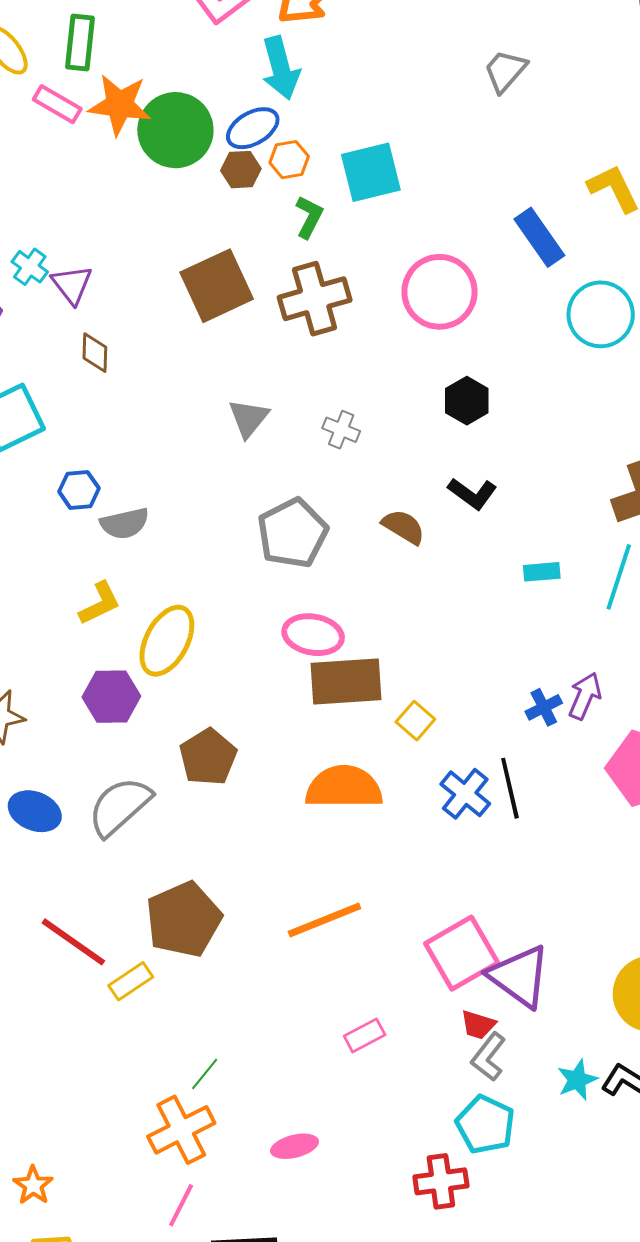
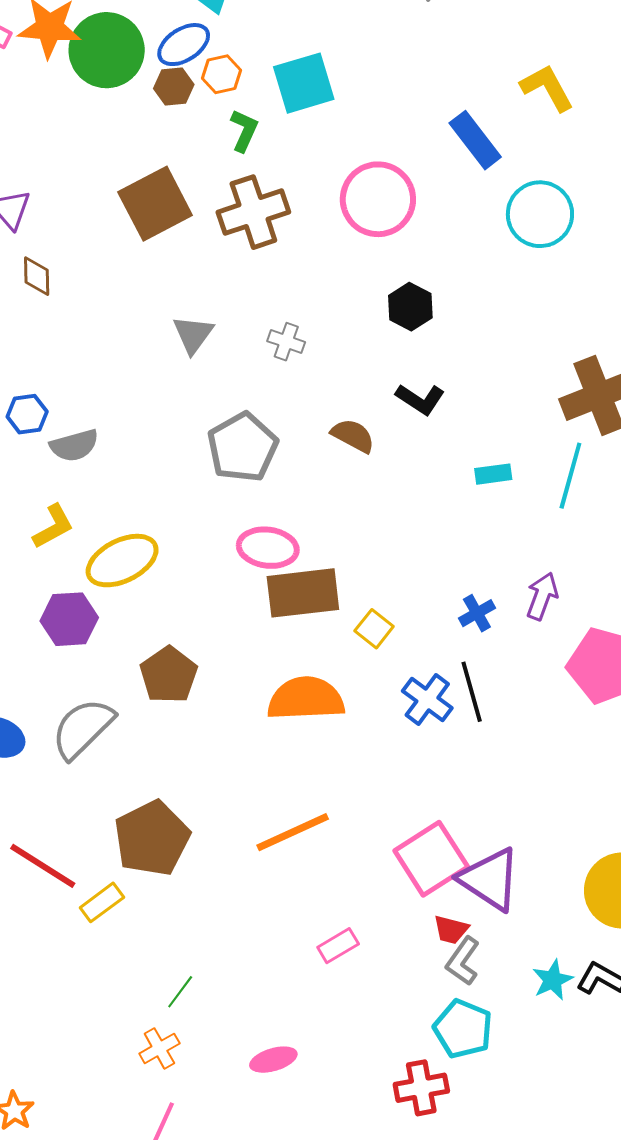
yellow ellipse: (167, 641) -> (122, 561), turned 38
blue cross: (544, 707) -> (477, 613), moved
orange cross: (181, 1130) -> (159, 1048), size x0.6

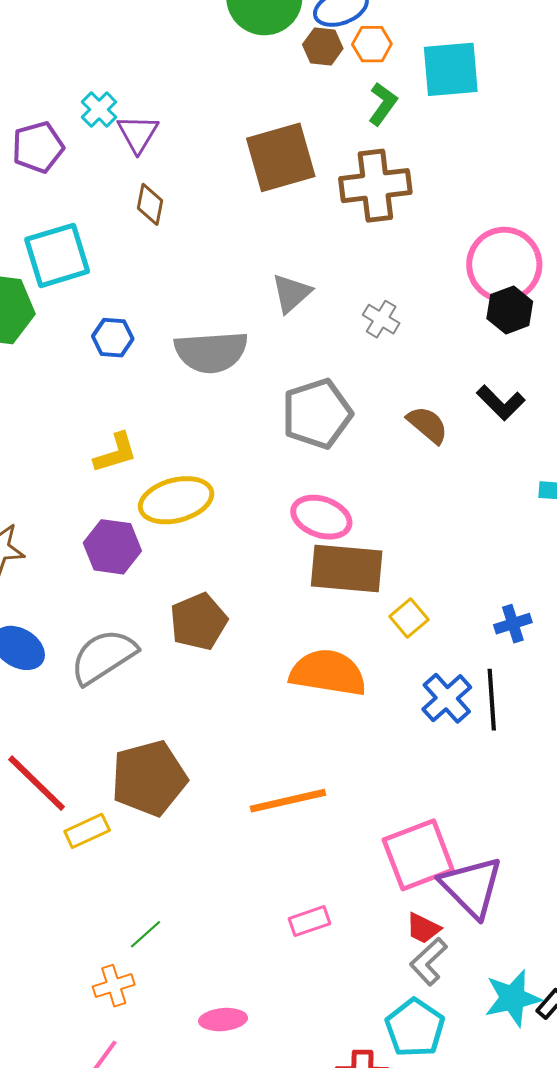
pink circle: (378, 199) -> (504, 265), moved
gray semicircle: (74, 445) -> (211, 352), moved, size x1.5
cyan star: (553, 980) -> (513, 998), size x1.4

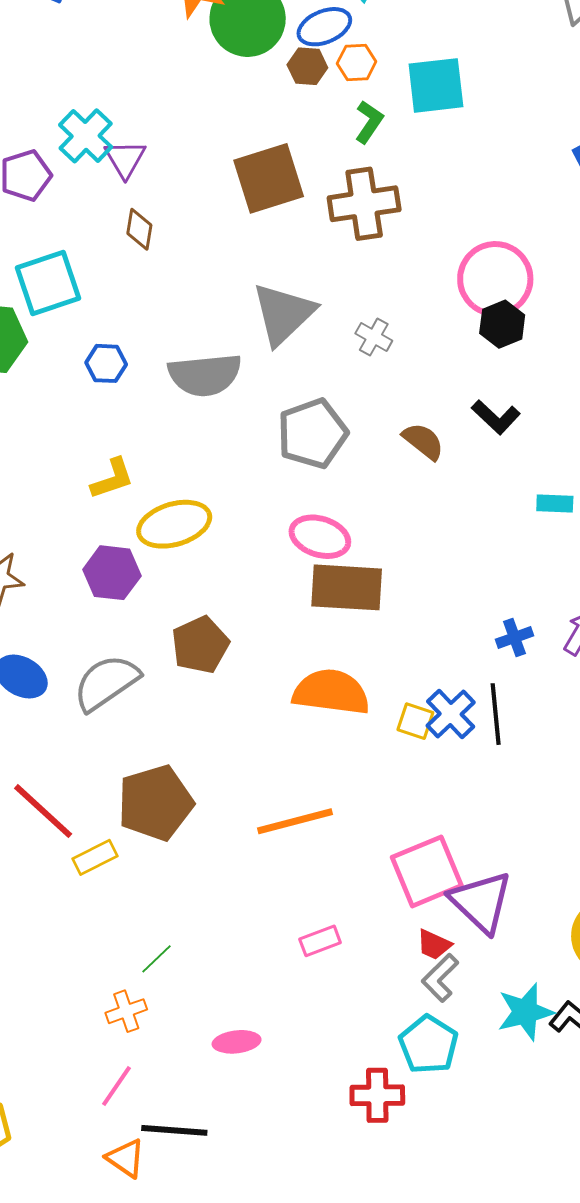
cyan cross: (99, 109) -> (86, 136), size x1.5
gray triangle: (291, 293) -> (283, 314), size x1.6
yellow square: (409, 618) -> (415, 721), moved, turned -30

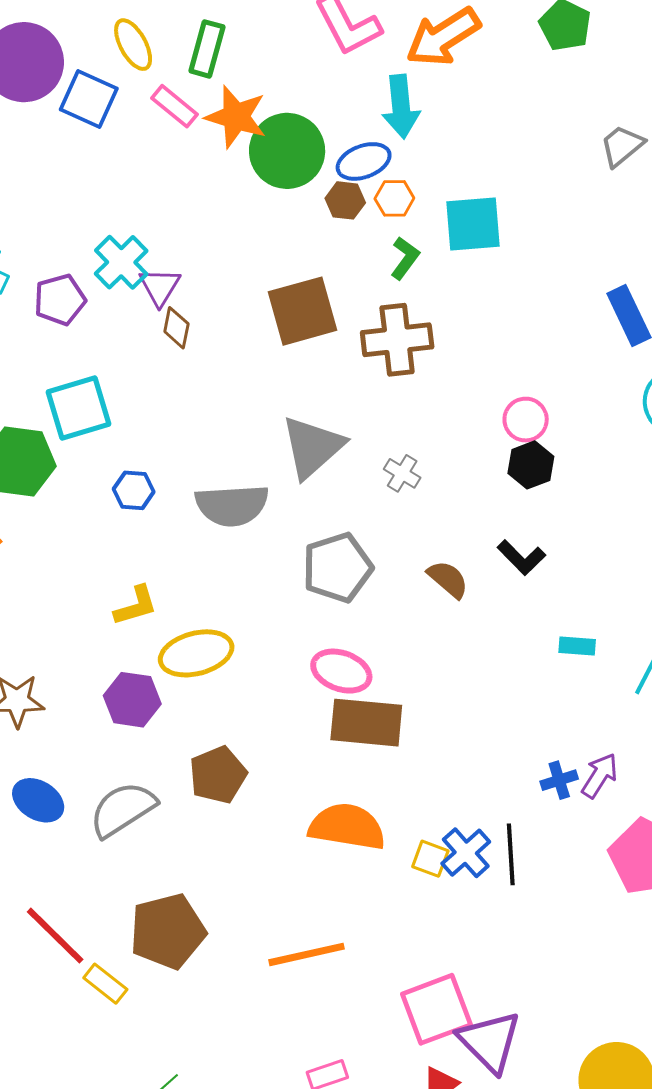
brown diamond: (139, 229) -> (176, 328), moved
pink circle: (495, 279) -> (526, 420), size x0.6
blue cross: (515, 638) -> (559, 780), moved
yellow rectangle: (95, 857) -> (105, 984), turned 63

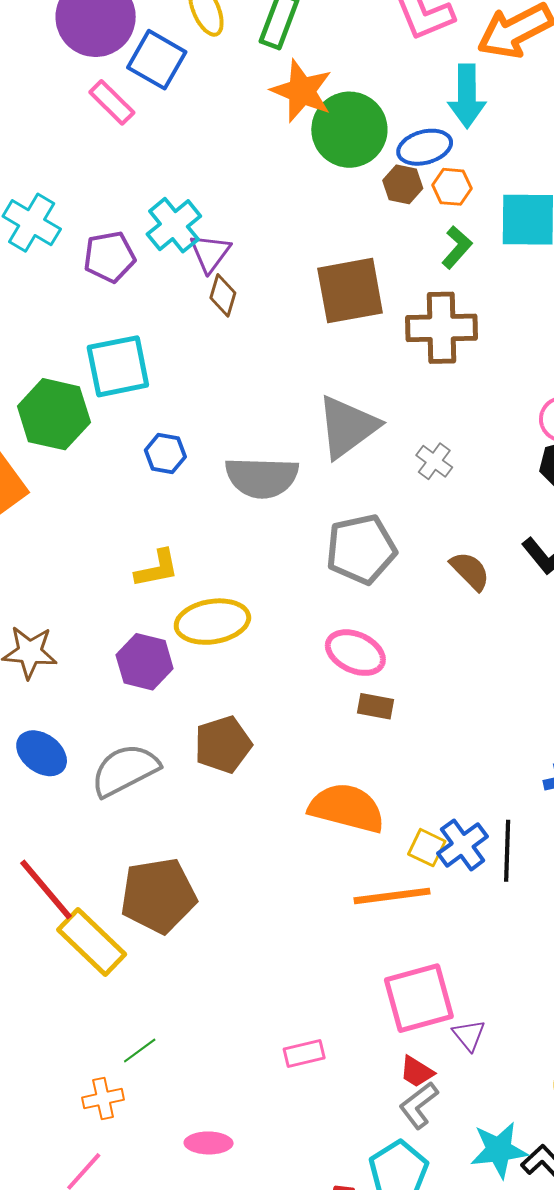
pink rectangle: (175, 106) -> (112, 102), moved
brown rectangle: (366, 723) -> (376, 706), size x0.5
orange line: (306, 954) -> (392, 896), moved
yellow rectangle: (105, 984) -> (92, 942), size x1.6
purple triangle: (490, 1041) -> (469, 1035), size x0.5

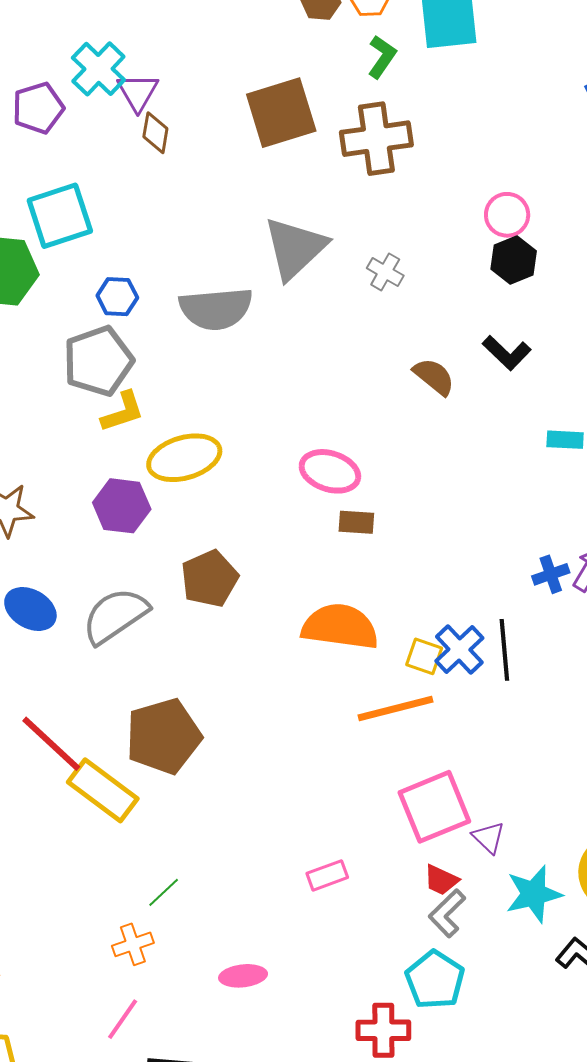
gray pentagon: (361, 549) -> (98, 361), moved
cyan star: (499, 1150) -> (534, 894), moved

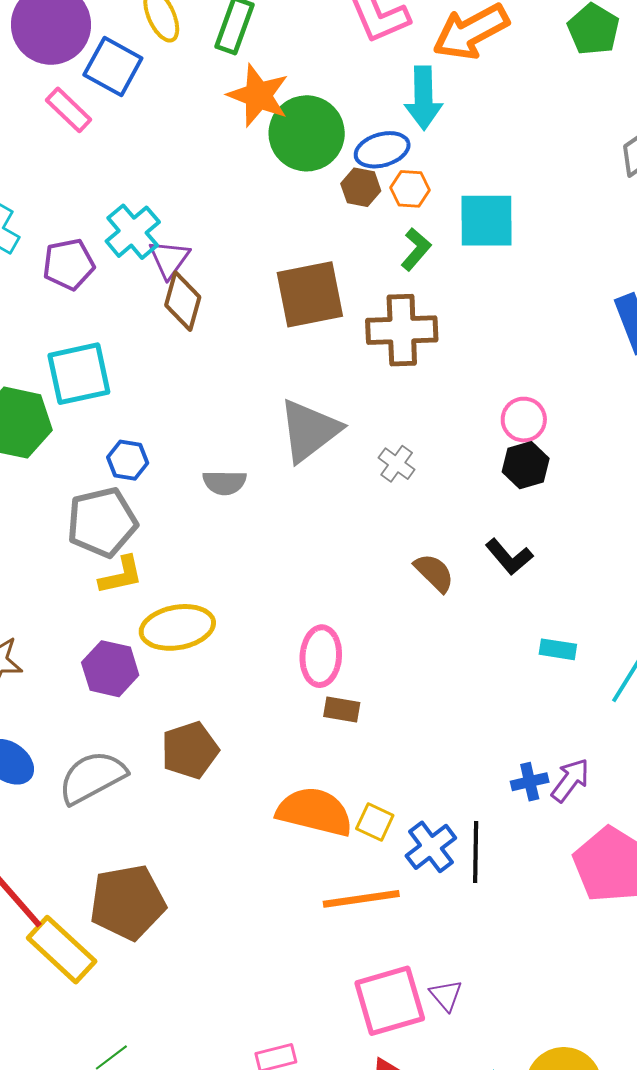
brown diamond: (155, 133) -> (183, 301), size x1.4
gray semicircle: (216, 309) -> (224, 482), size x0.6
pink ellipse: (330, 471) -> (321, 656), turned 70
yellow square: (424, 656) -> (375, 822), moved
purple triangle: (488, 837) -> (446, 995), moved

